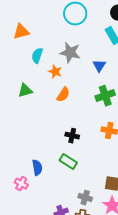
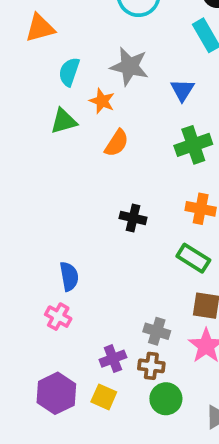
green triangle: (25, 91) -> (64, 121), moved
green rectangle: (68, 162) -> (193, 258), moved
pink cross: (21, 184) -> (58, 317), moved

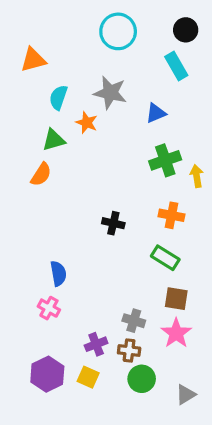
blue triangle: (182, 90) -> (156, 113), turned 35
orange semicircle: (117, 143) -> (41, 174), moved

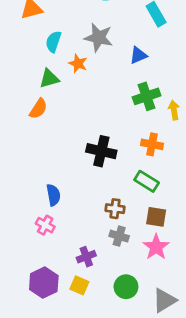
black cross: (113, 223) -> (101, 151), size x1.5
brown cross: (129, 351) -> (115, 209), moved
gray triangle: (186, 395) -> (164, 300), size x1.4

